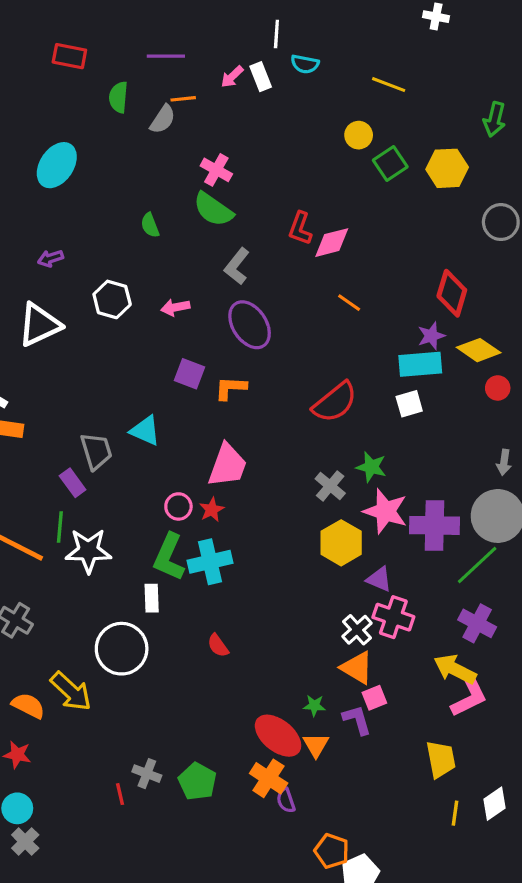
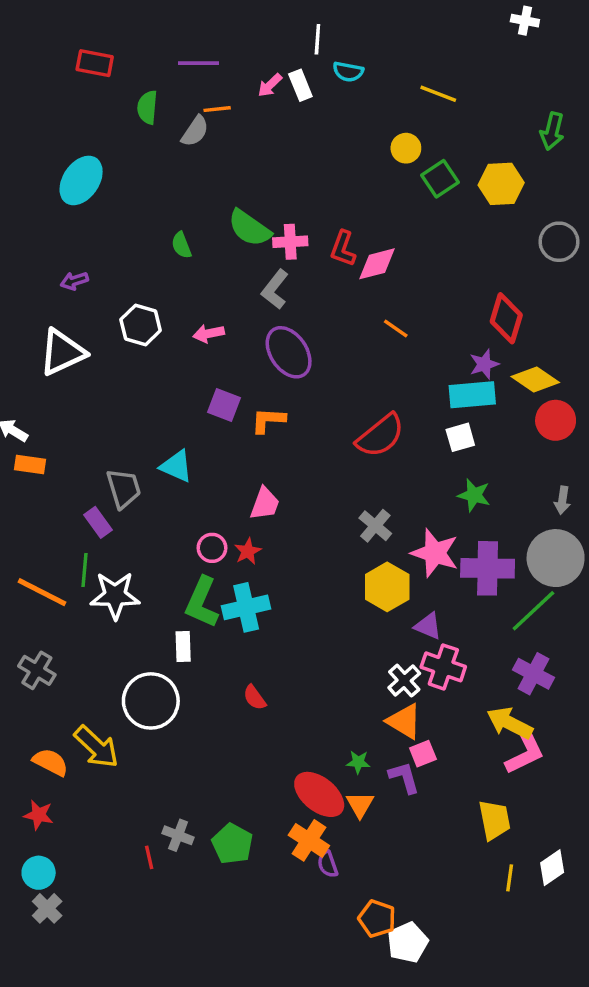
white cross: (436, 17) -> (525, 21), moved
pink cross: (216, 170) -> (290, 242), moved, turned -32
red circle: (498, 388) -> (556, 420), size x1.5
pink trapezoid: (227, 465) -> (265, 504), size x0.7
green star: (371, 467) -> (474, 495), moved

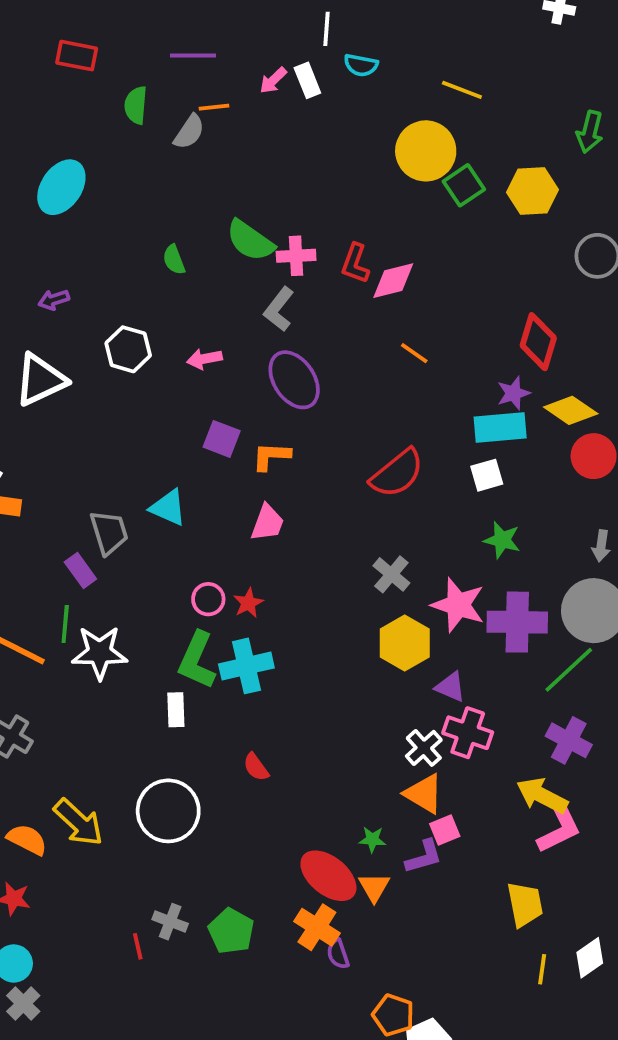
yellow circle: (406, 148) -> (426, 151), size x1.8
pink trapezoid: (265, 504) -> (267, 523), moved
white circle: (151, 701) -> (168, 811), moved
purple L-shape: (404, 777) -> (424, 857), turned 90

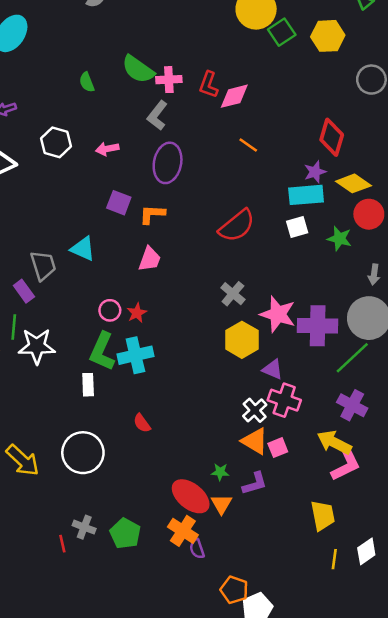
purple ellipse: (294, 380) -> (168, 163), turned 45
green star: (502, 540) -> (339, 239), moved
pink square: (445, 830) -> (278, 448), moved

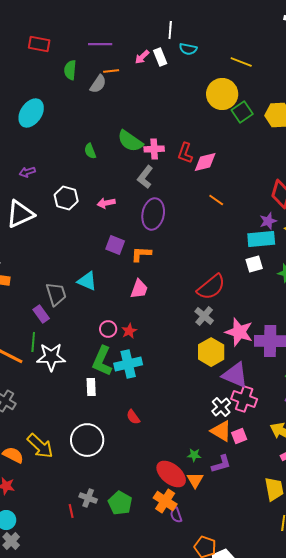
red semicircle: (237, 226) -> (211, 287), moved
purple triangle: (273, 369) -> (235, 375), size x1.6

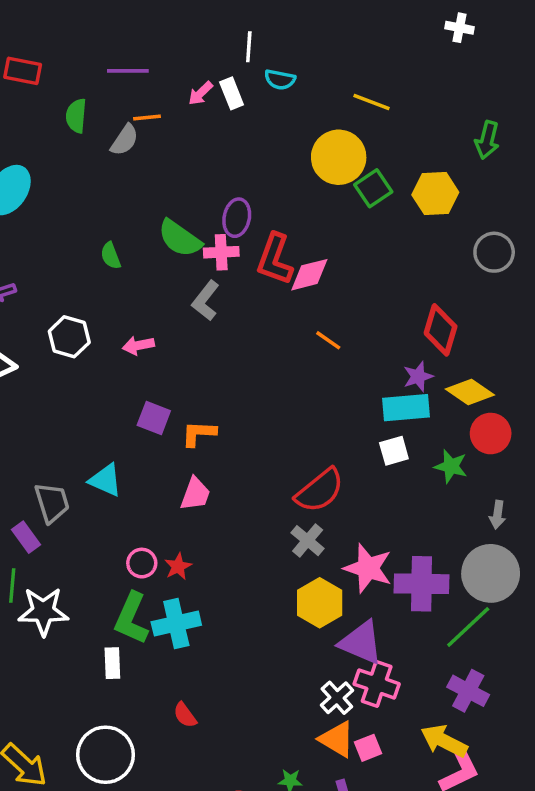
red L-shape: (185, 153) -> (275, 259), size x1.4
purple ellipse: (153, 214) -> (237, 218), moved, size x0.7

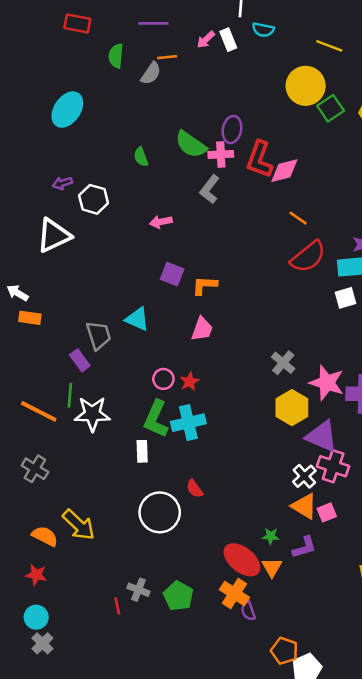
white hexagon: (69, 337) -> (94, 199), moved
red semicircle: (320, 491) -> (308, 257), moved
white circle: (105, 755) -> (160, 512), moved

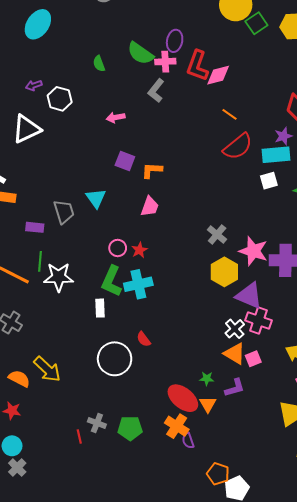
cyan triangle: (137, 319) -> (96, 198), turned 30
purple rectangle: (80, 360) -> (35, 227), moved, turned -48
green pentagon: (178, 596) -> (130, 428), turned -30

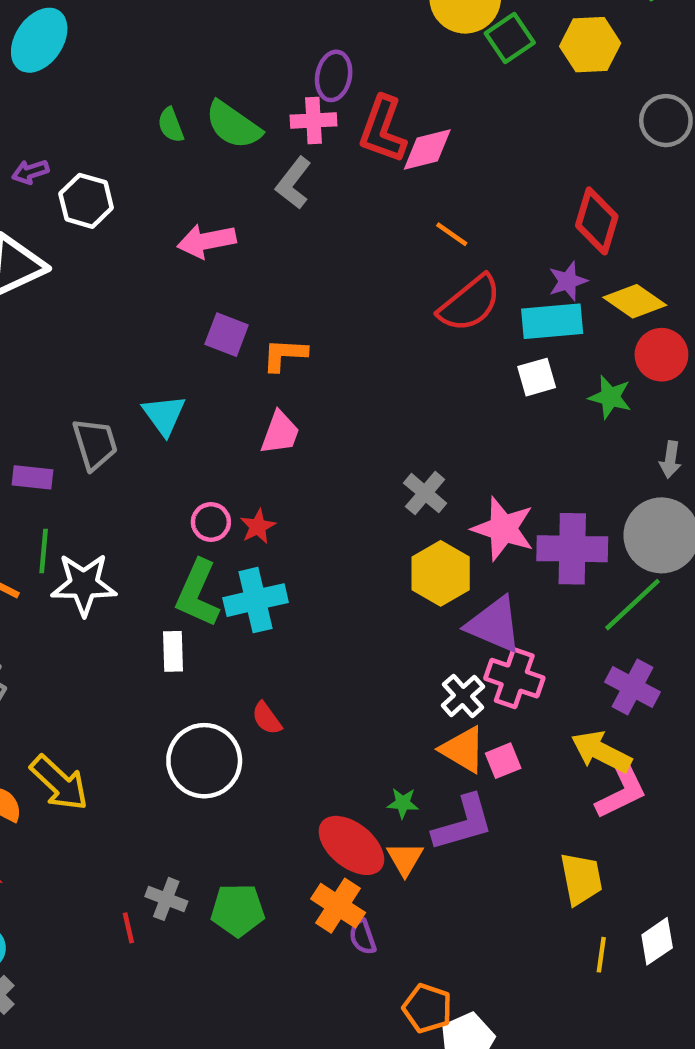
green semicircle: (140, 53) -> (233, 125), moved
pink arrow: (116, 117) -> (206, 241), size x1.4
purple L-shape: (235, 388) -> (463, 823), size x1.4

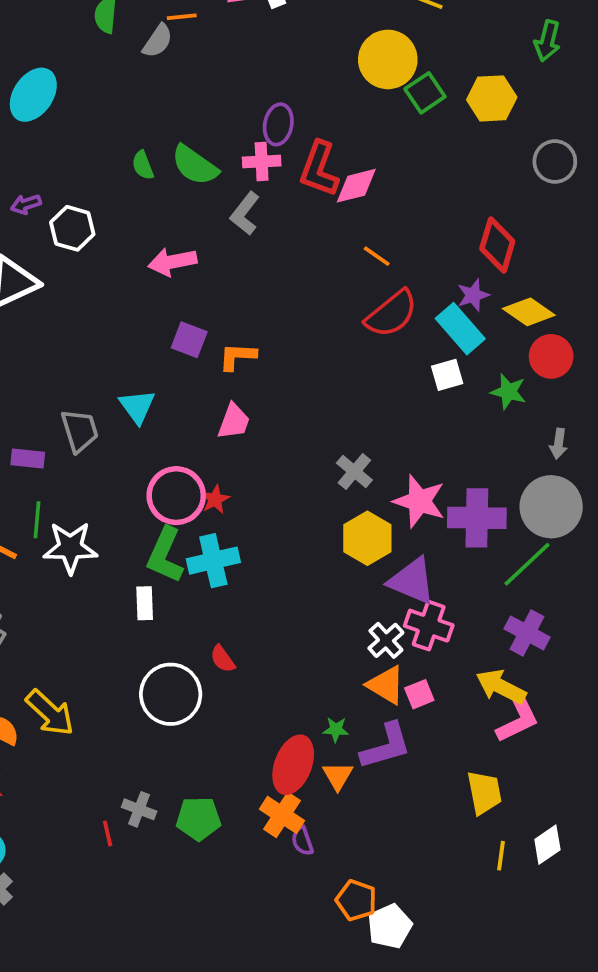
cyan rectangle: (552, 321) -> (460, 329), turned 54
pink circle: (211, 522) -> (176, 496), size x1.8
red ellipse: (351, 845) -> (293, 765), turned 72

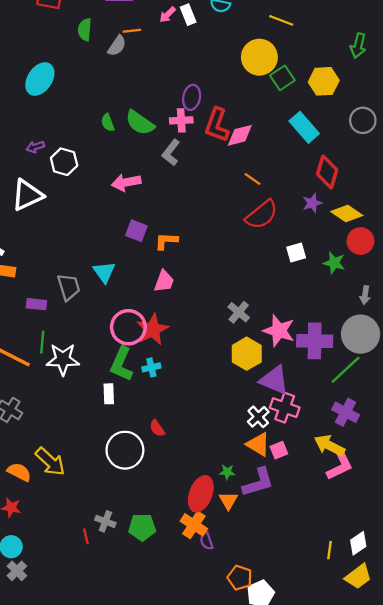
cyan rectangle: (460, 329) -> (304, 127), moved
red star: (215, 499) -> (153, 330), size x1.8
cyan cross: (213, 561) -> (151, 367), size x0.6
yellow trapezoid: (484, 793) -> (358, 577), moved, turned 64

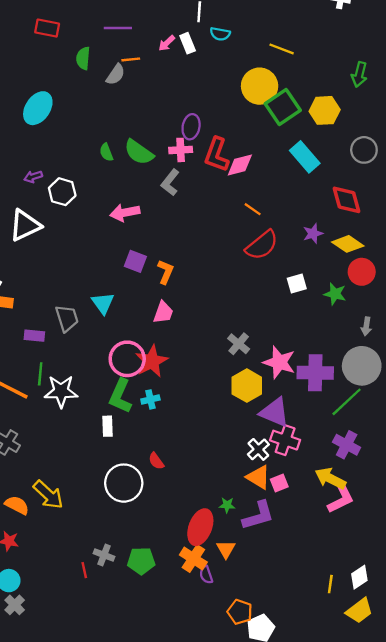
green square: (282, 78) -> (283, 107), size x1.4
red diamond: (327, 172) -> (347, 200), moved, turned -32
orange L-shape: (166, 241) -> (166, 272), turned 110
orange triangle: (228, 501) -> (226, 549), moved

